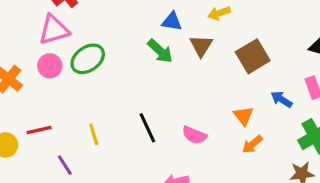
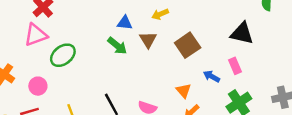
pink circle: (50, 66) -> (38, 86), moved

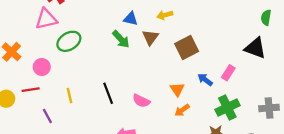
black triangle: (242, 33) -> (255, 48), moved
pink rectangle: (235, 66) -> (228, 73), turned 48

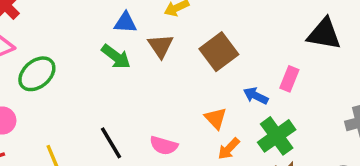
green cross: (227, 108) -> (277, 136), moved

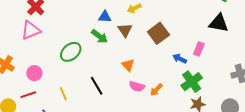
green ellipse: (37, 74) -> (71, 52), moved
orange triangle: (216, 118) -> (128, 65), moved
pink semicircle: (164, 145) -> (137, 86), moved
orange arrow: (229, 149) -> (156, 90), moved

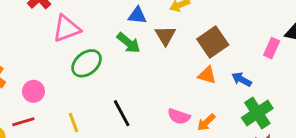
pink triangle: (31, 30) -> (66, 28), moved
pink rectangle: (199, 49) -> (272, 48), moved
orange triangle: (128, 65) -> (207, 75), moved, turned -32

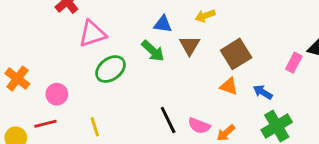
black line: (122, 113) -> (168, 120), moved

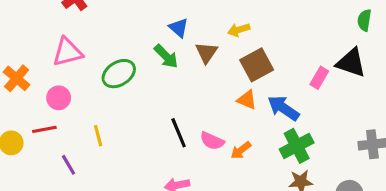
yellow arrow: (205, 16) -> (239, 30), moved
blue triangle: (163, 24) -> (179, 28), turned 30
pink triangle: (92, 34) -> (68, 52), moved
blue arrow: (263, 92) -> (283, 108), size x1.5

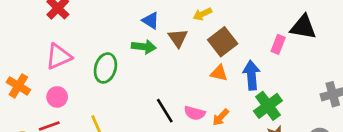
green arrow: (166, 56) -> (144, 47), turned -30
green ellipse: (119, 74) -> (105, 68), turned -32
blue arrow: (283, 108) -> (251, 75), turned 60

